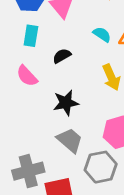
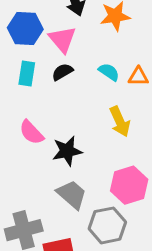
black semicircle: (62, 56) -> (62, 72), moved
pink semicircle: (27, 76) -> (31, 132), moved

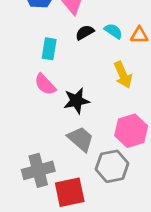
black semicircle: (62, 72) -> (85, 32), moved
cyan rectangle: (27, 73) -> (49, 49), moved

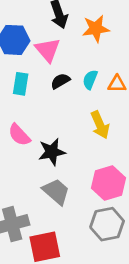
cyan semicircle: (113, 31) -> (90, 80), turned -102
cyan rectangle: (49, 49) -> (21, 84), moved
gray hexagon: (112, 166) -> (107, 224), moved

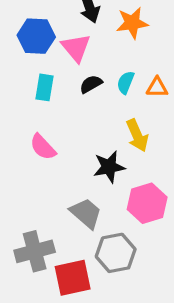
black star: (52, 152) -> (109, 167), moved
gray hexagon: (107, 224) -> (116, 253), moved

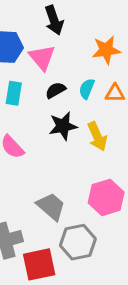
orange star: (132, 23) -> (106, 50), moved
black star: (109, 167) -> (63, 126), moved

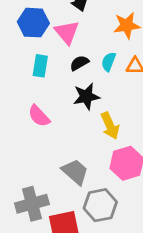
yellow arrow: (97, 136) -> (110, 126), moved

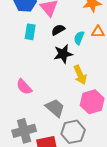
cyan semicircle: (109, 62) -> (79, 38), moved
pink semicircle: (39, 116) -> (24, 87), moved

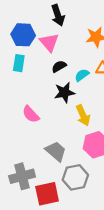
cyan rectangle: (30, 32) -> (19, 63), moved
cyan semicircle: (79, 38) -> (82, 75), turned 32
pink semicircle: (24, 87) -> (31, 114), moved

